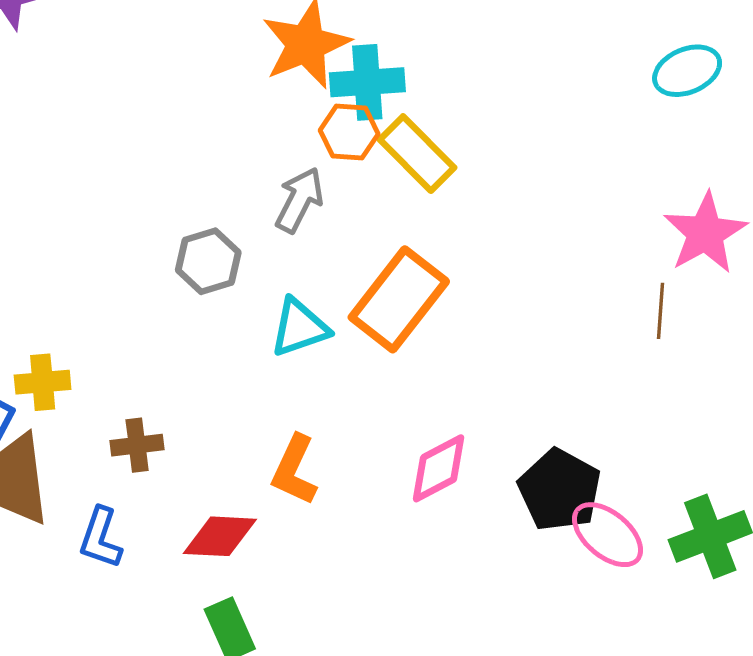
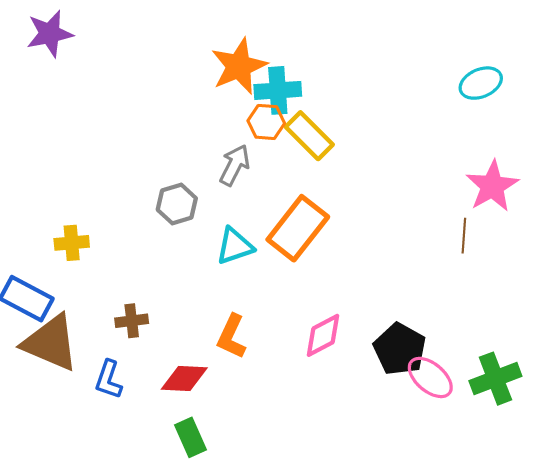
yellow cross: (43, 382) -> (72, 243), moved

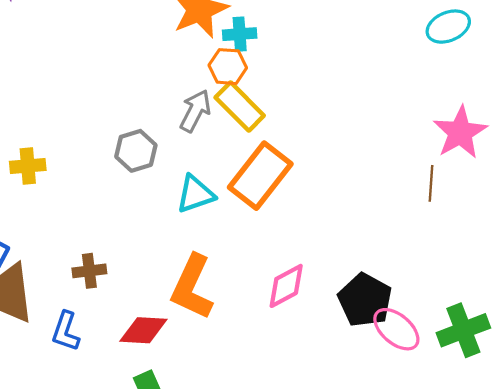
cyan cross: (278, 90) -> (240, 34), size x0.7
yellow rectangle: (309, 136) -> (240, 107), moved
yellow cross: (72, 243) -> (28, 166), moved
orange L-shape: (232, 336) -> (192, 287), size x1.4

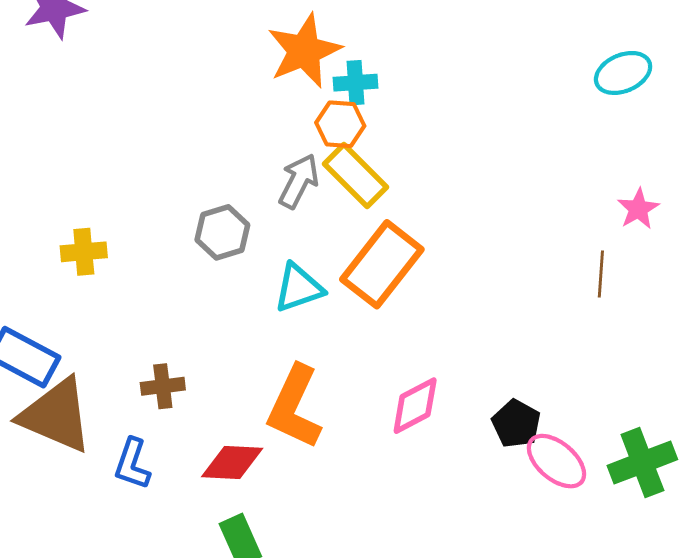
pink star: (460, 132) -> (638, 209), size x0.6
black pentagon: (365, 300) -> (516, 424), size x0.7

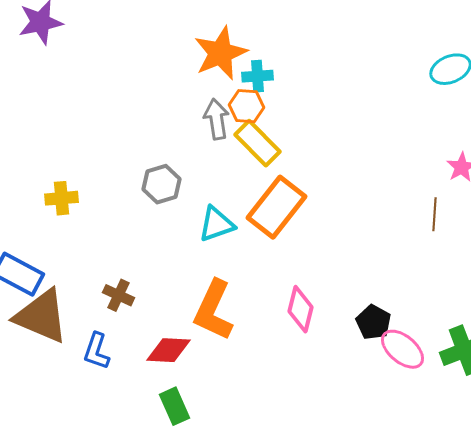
gray arrow: (299, 181) -> (216, 119), moved, turned -36
brown cross: (163, 386) -> (118, 295), turned 32
pink diamond: (415, 406) -> (300, 309), turned -48

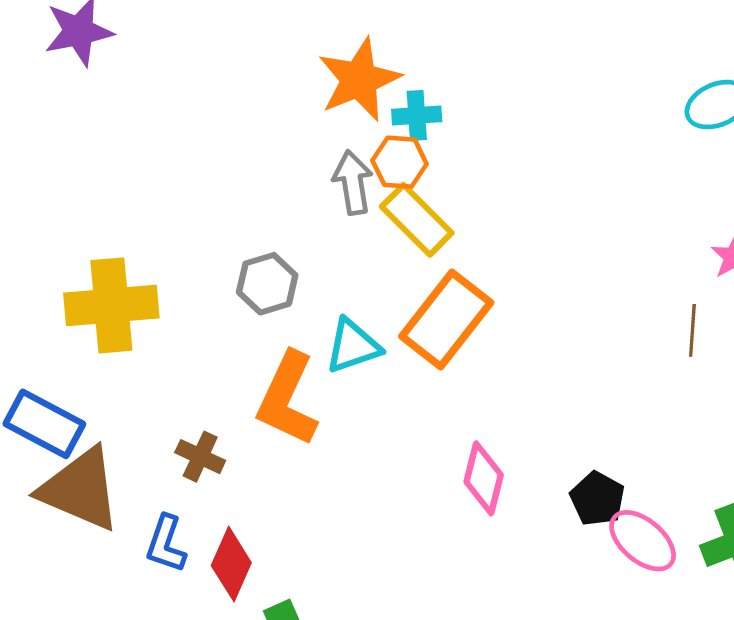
yellow cross: (61, 198) -> (111, 305), size x1.8
orange L-shape: (213, 310) -> (287, 399), moved
red diamond: (168, 350) -> (231, 564), moved, turned -69

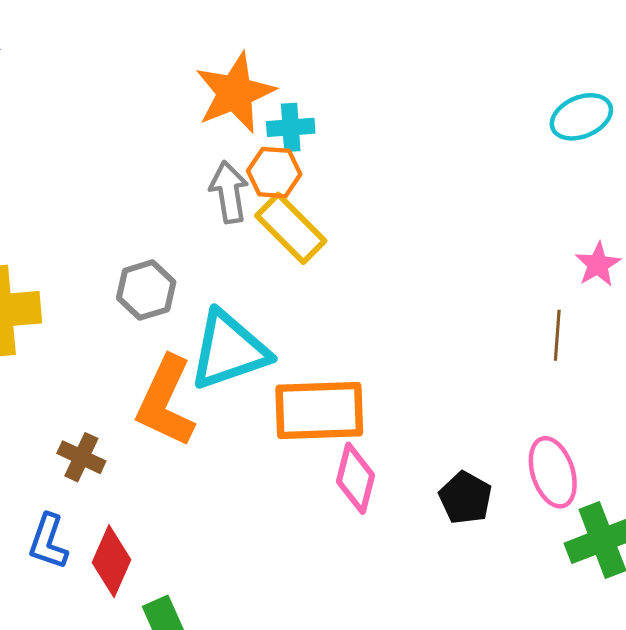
orange rectangle: (446, 320) -> (319, 411), moved, turned 50
cyan triangle: (353, 346) -> (229, 350), size x1.5
pink ellipse: (643, 541) -> (553, 472), moved, turned 32

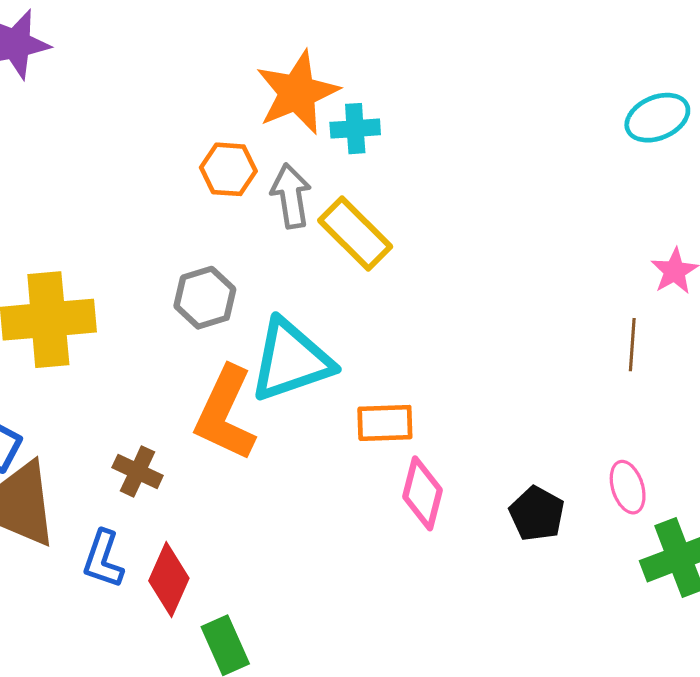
orange hexagon: (274, 173) -> (228, 169), moved
orange rectangle: (319, 411) -> (385, 423), size x0.6
pink ellipse: (553, 472) -> (628, 487), size x0.7

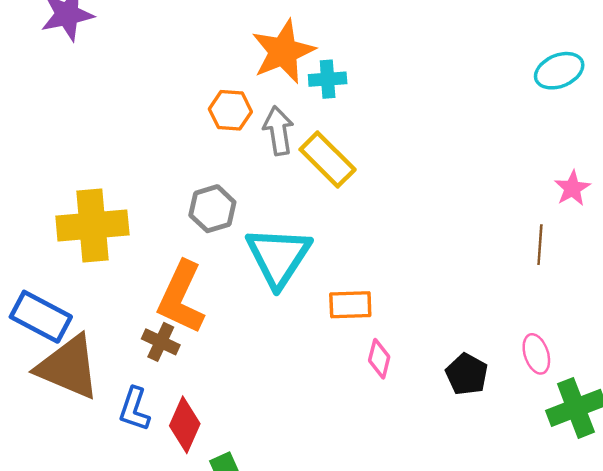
cyan triangle: (291, 360) -> (278, 257), turned -38
orange L-shape: (225, 414) -> (181, 297), moved
pink diamond: (423, 493) -> (379, 359), size x0.7

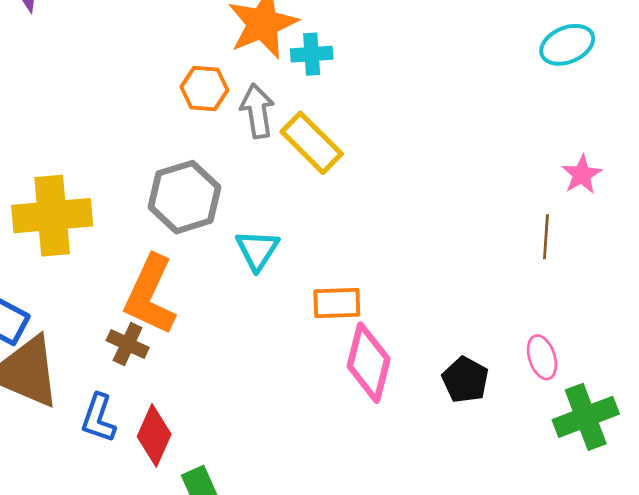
gray hexagon: (212, 209) -> (185, 197), size x1.4
cyan triangle: (278, 257) -> (257, 250), size x0.6
pink diamond: (379, 359) -> (369, 363), size x1.8

